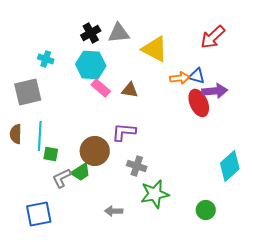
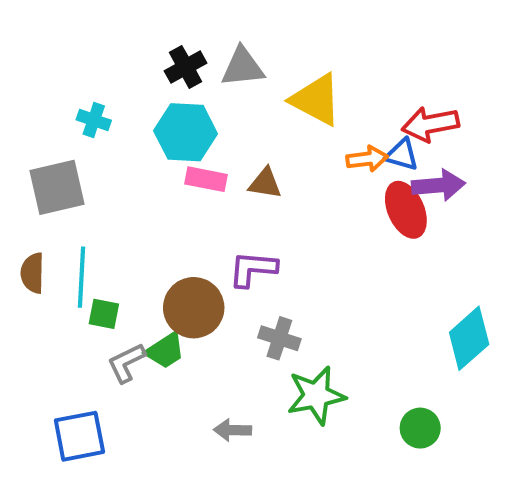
red arrow: (213, 37) -> (430, 124), moved, turned 32
pink rectangle: (101, 88) -> (206, 179), turned -30

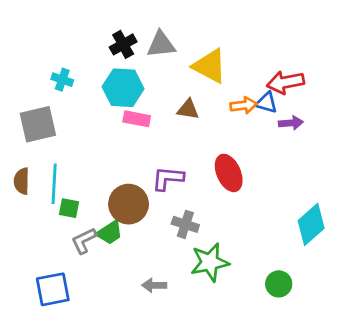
brown triangle: (265, 183) -> (188, 109), moved
purple arrow: (439, 185) -> (291, 123), size x0.7
red ellipse: (406, 210) -> (229, 173), moved

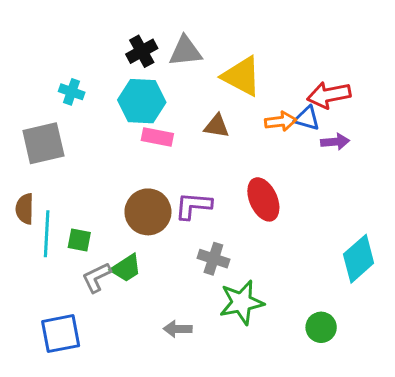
cyan line: (54, 184) -> (47, 234), moved
brown circle: (129, 204) -> (148, 212), moved

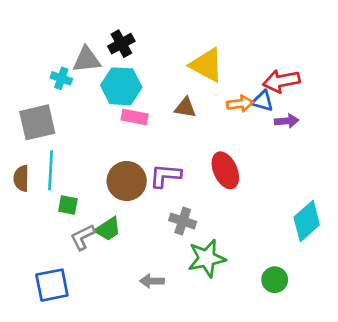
gray triangle: (185, 51) -> (87, 60), moved
cyan line: (47, 234) -> (51, 170), moved

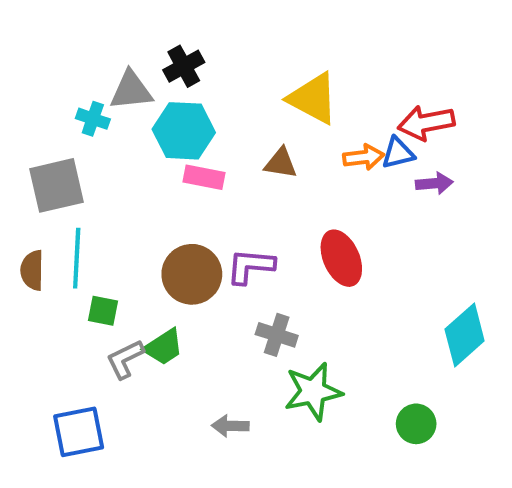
blue triangle: (263, 101) -> (398, 153), turned -30

